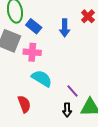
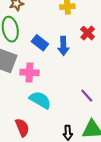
blue rectangle: (34, 26) -> (40, 43), moved
purple line: (72, 91) -> (87, 96), moved

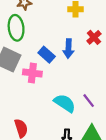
blue rectangle: (40, 43) -> (47, 55), moved
cyan semicircle: (40, 100) -> (65, 103), moved

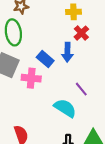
red cross: (94, 37) -> (81, 33), moved
purple line: (89, 101) -> (81, 89), moved

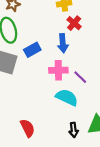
blue rectangle: (45, 59) -> (32, 50), moved, turned -63
pink cross: (31, 78) -> (58, 70), moved

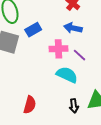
blue arrow: (63, 43) -> (73, 28), moved, turned 108
red semicircle: (28, 128) -> (30, 105), turned 42

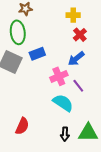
blue arrow: (73, 28) -> (76, 59), turned -60
pink cross: (58, 49) -> (59, 76), turned -30

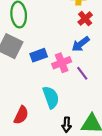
blue rectangle: (37, 54) -> (39, 55), moved
cyan semicircle: (63, 103) -> (51, 97), moved, turned 35

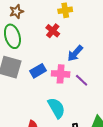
red cross: (85, 19) -> (53, 31), moved
pink cross: (62, 63) -> (61, 74), turned 36

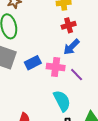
red cross: (53, 31) -> (69, 25), moved, turned 32
cyan semicircle: (56, 108) -> (62, 101), moved

